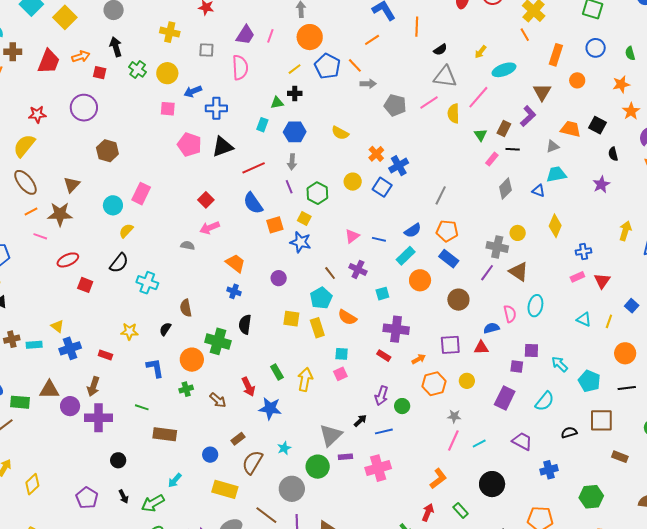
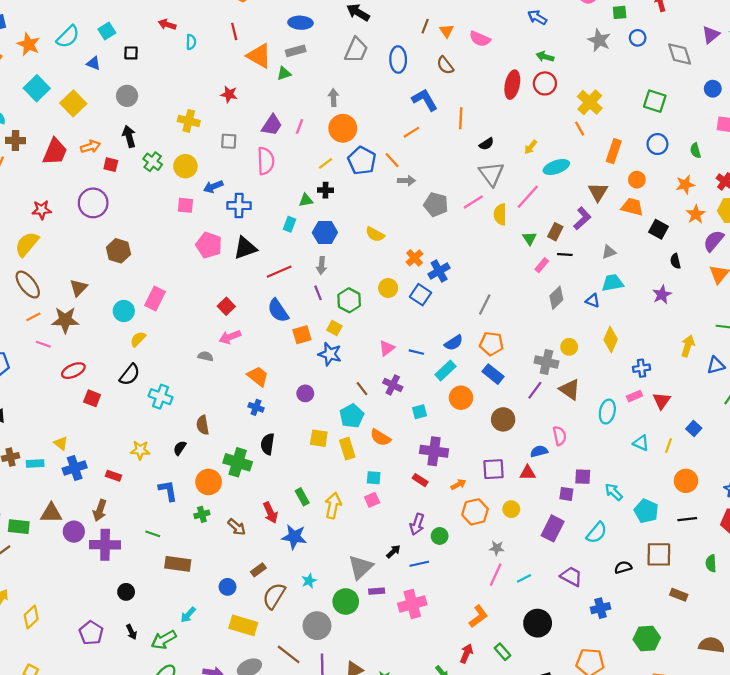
gray triangle: (445, 77) -> (491, 174), turned 45
orange trapezoid: (571, 129) -> (632, 207), moved
cyan ellipse: (535, 306) -> (607, 412), moved

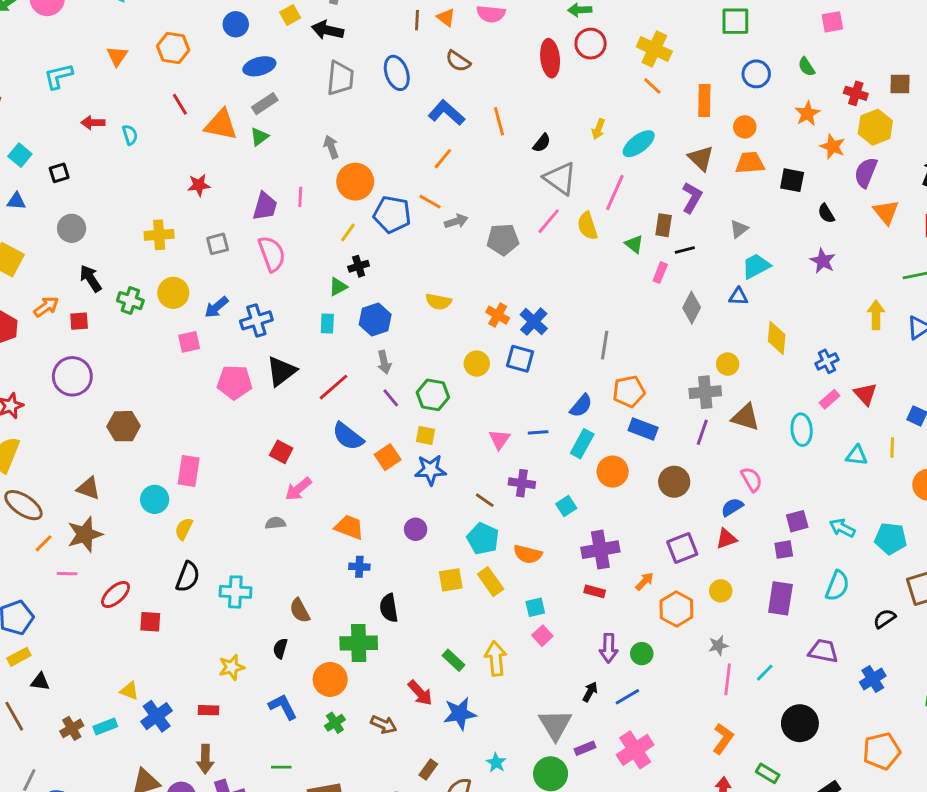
brown triangle: (79, 288) -> (89, 488), turned -36

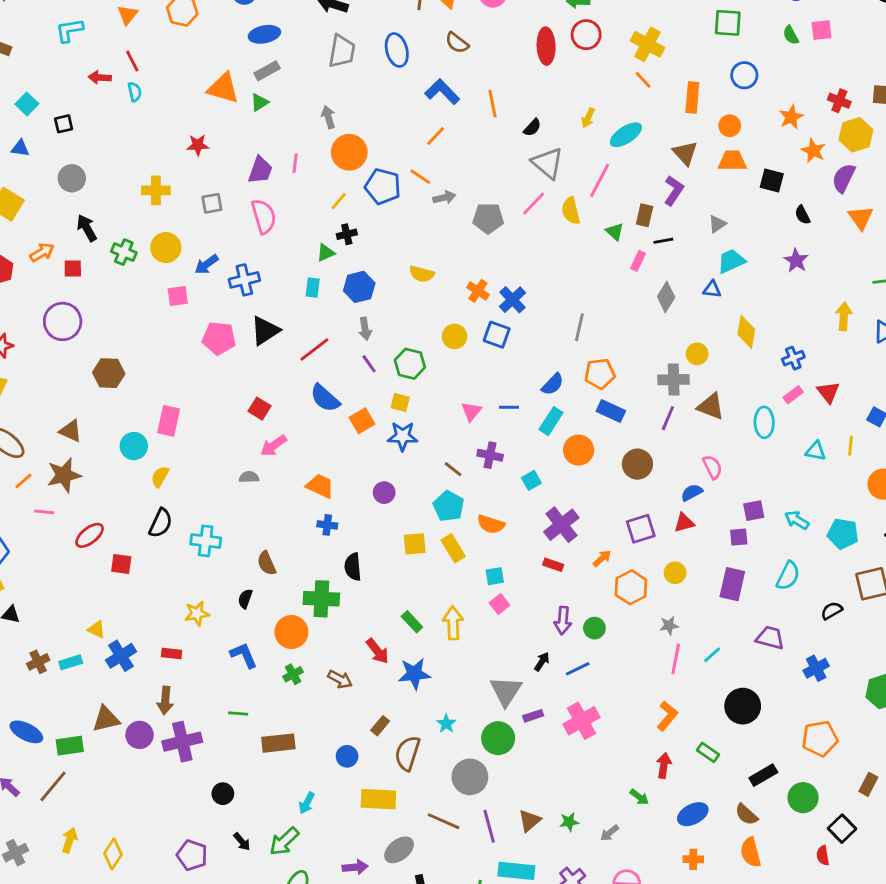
green semicircle: (806, 67) -> (791, 35), moved
red line: (180, 104) -> (132, 61), moved
purple cross: (600, 550) -> (561, 525), turned -32

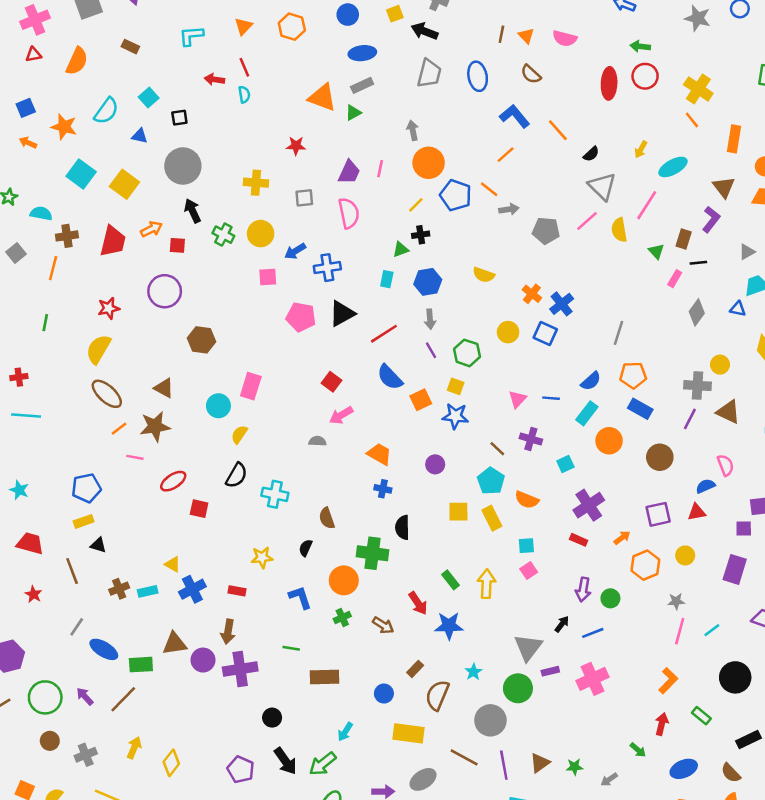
orange line: (492, 104) -> (558, 130), turned -35
gray circle: (72, 178) -> (183, 166), size x1.5
black arrow: (242, 842) -> (285, 761), size x1.6

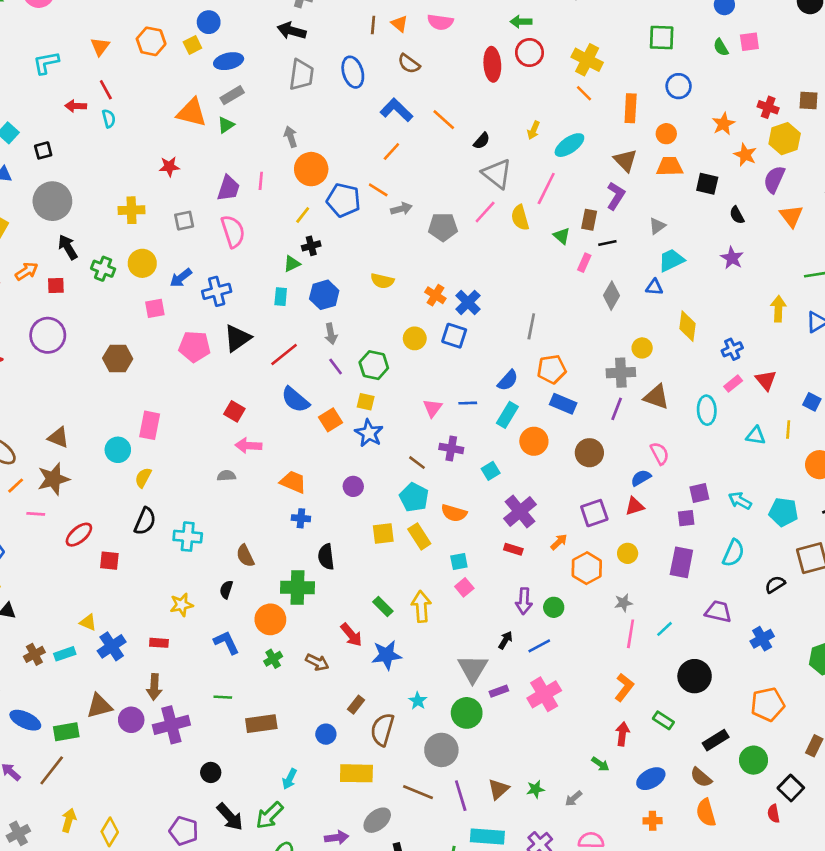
yellow square: (395, 14) -> (192, 45), moved
brown hexagon: (202, 340) -> (118, 359), moved
pink arrow: (341, 415) -> (248, 446), turned 40
blue star: (455, 416) -> (369, 433), turned 30

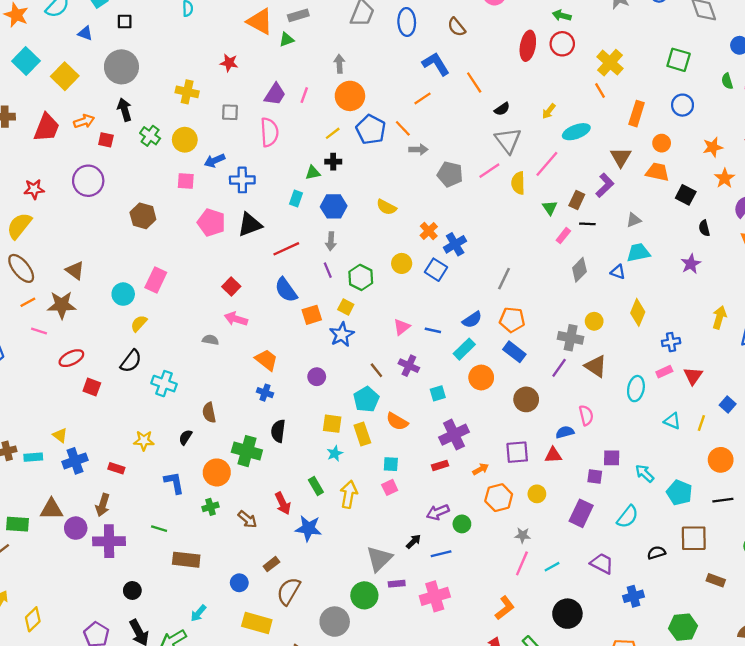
red rectangle: (513, 549) -> (440, 465), turned -49
purple arrow: (524, 601) -> (438, 512), turned 50
cyan star: (418, 701) -> (335, 453), moved

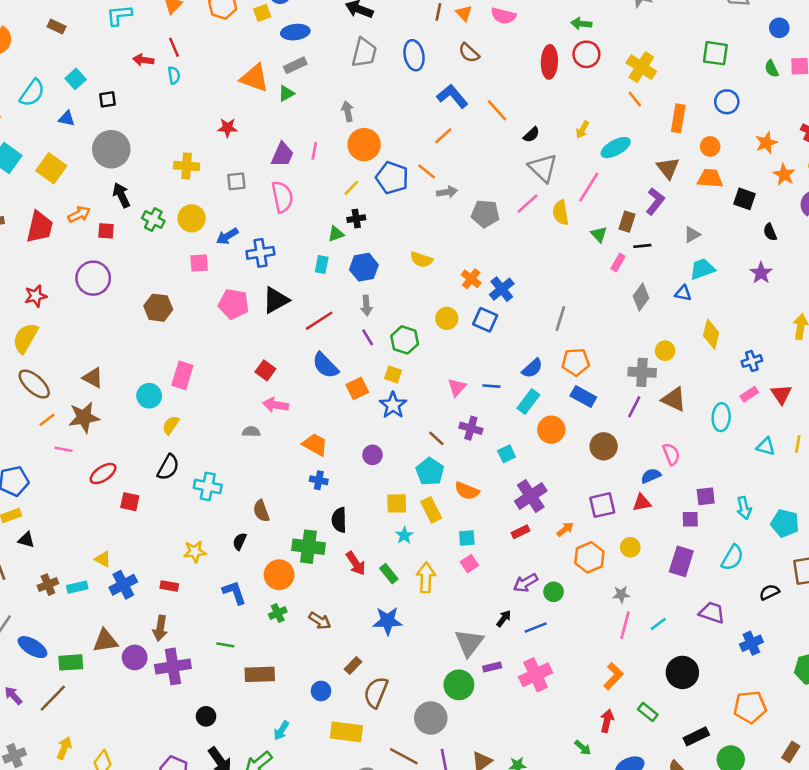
cyan arrow: (645, 473) -> (744, 508), turned -138
red arrow: (283, 503) -> (356, 563), moved

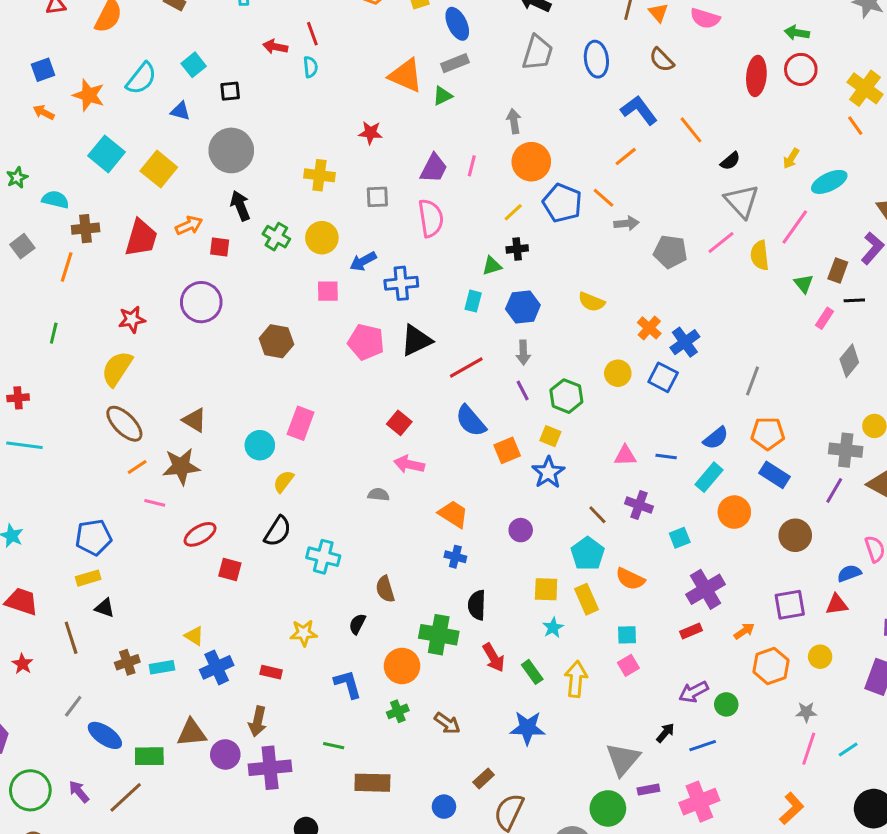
blue ellipse: (295, 32) -> (457, 24), turned 68
pink triangle: (457, 387) -> (625, 456), turned 42

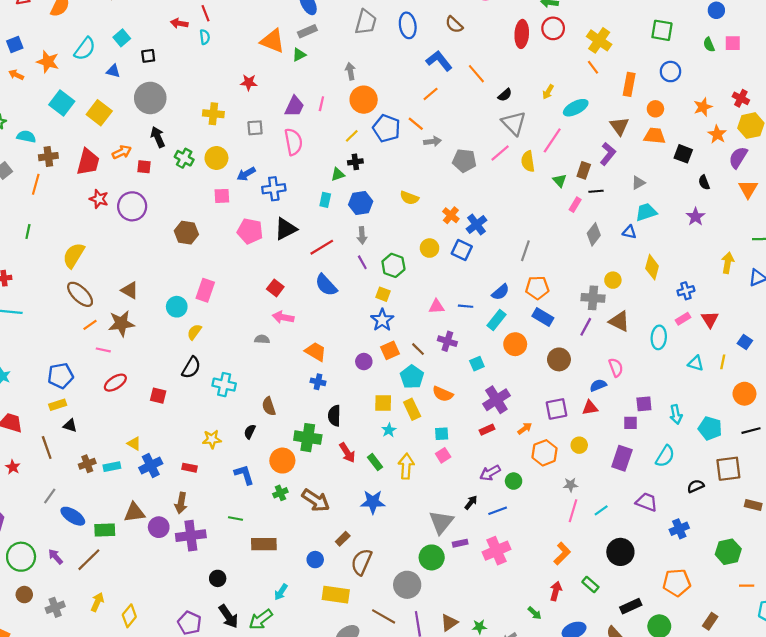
red star: (132, 319) -> (99, 199), moved, turned 30
orange square: (507, 450) -> (390, 350), moved
red ellipse: (200, 534) -> (115, 383), moved
brown arrow: (447, 723) -> (316, 500), size x1.5

